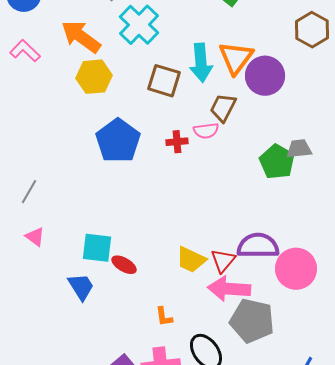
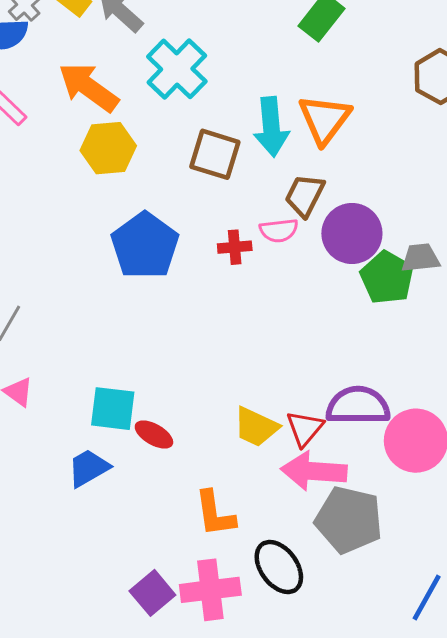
purple circle: (265, 76) -> (352, 233), moved
blue trapezoid: (81, 287) -> (88, 468), turned -88
orange L-shape: (164, 317) -> (215, 514), size x1.6

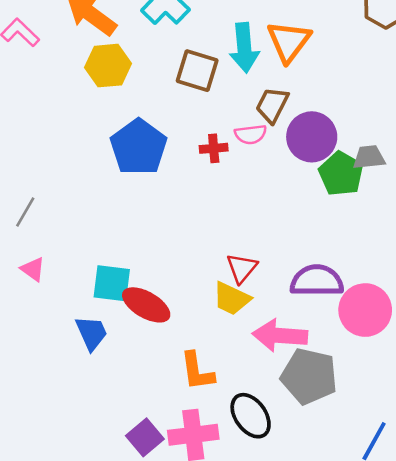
red triangle: (305, 428) -> (242, 268), moved
red ellipse: (154, 435) -> (146, 305), size x1.5
blue trapezoid: (88, 468) -> (91, 333), turned 96

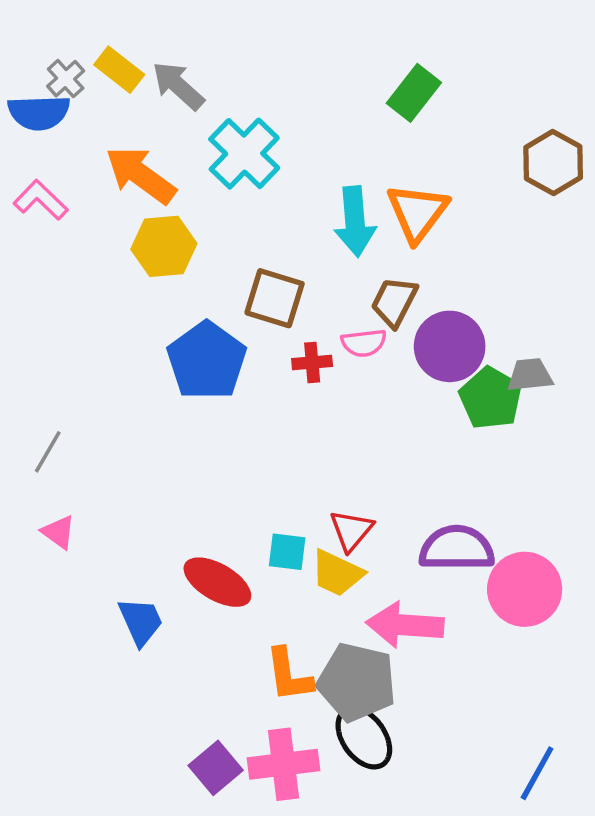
brown square: (197, 71) -> (275, 298), moved
cyan square: (112, 283) -> (287, 552), moved, size x0.7
gray pentagon: (309, 376) -> (357, 682), moved

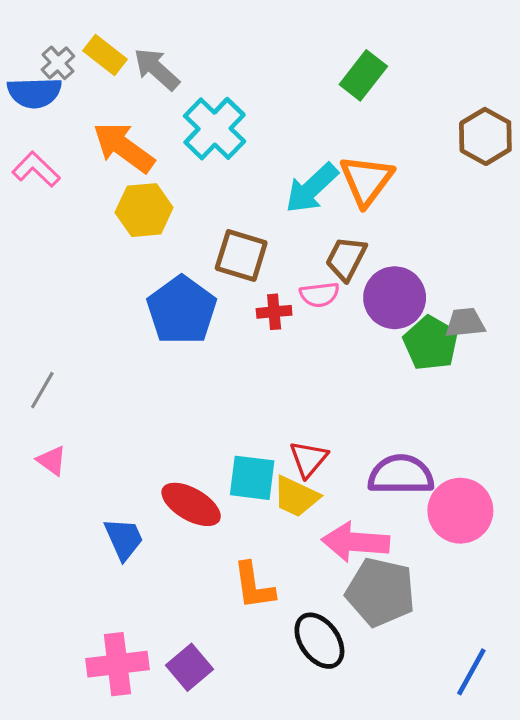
cyan arrow: (355, 221) -> (312, 188), turned 52
cyan square: (287, 552) -> (252, 478), size x1.4
gray pentagon: (357, 682) -> (381, 592), moved
pink cross: (284, 764) -> (117, 664), moved

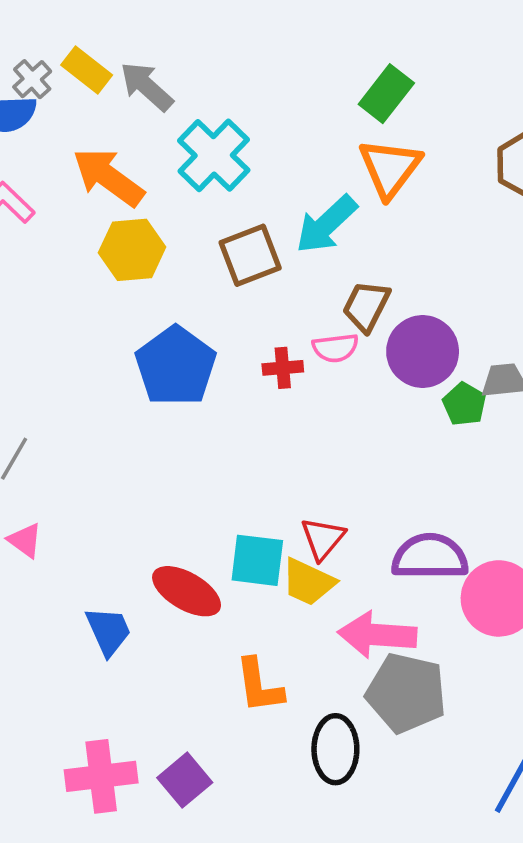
orange triangle: (366, 180) -> (390, 168), moved
brown square: (241, 255) -> (250, 255), moved, turned -38
green pentagon: (431, 343) -> (464, 404), size x0.7
black ellipse: (319, 641) -> (335, 749), turned 36

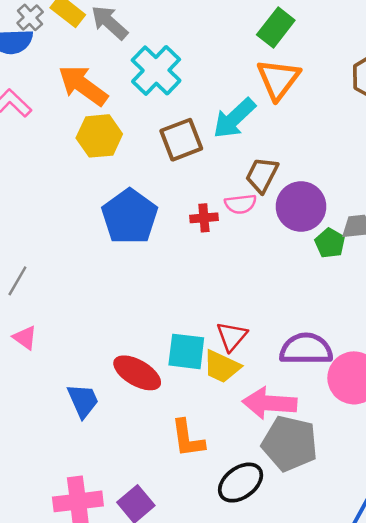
black ellipse: (335, 749) -> (241, 483), turned 54

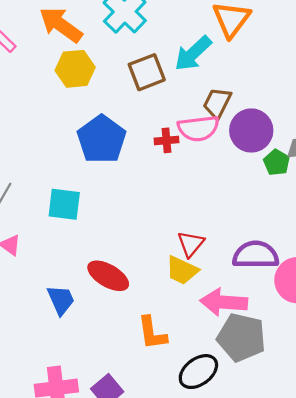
pink semicircle: (241, 204) -> (198, 128), size x1.5
cyan square: (186, 351) -> (64, 204), moved

